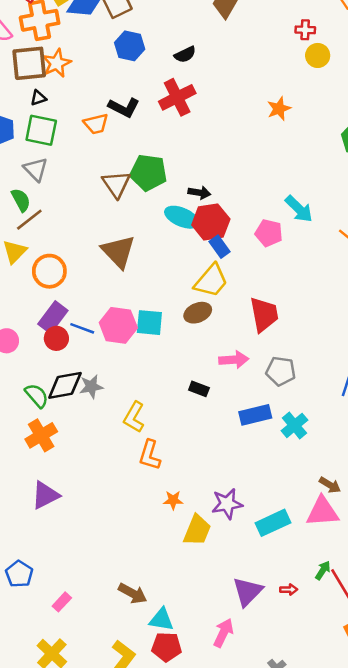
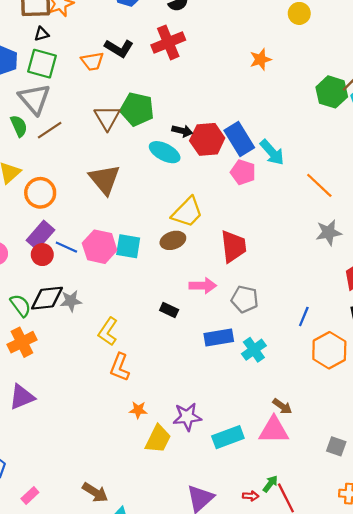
gray triangle: (36, 169) -> (34, 99), size x1.4
brown line: (29, 220) -> (50, 130), moved
red hexagon: (211, 222) -> (207, 139), moved
blue rectangle: (219, 247) -> (239, 139), moved, size x1.6
red arrow: (289, 590) -> (251, 496), moved

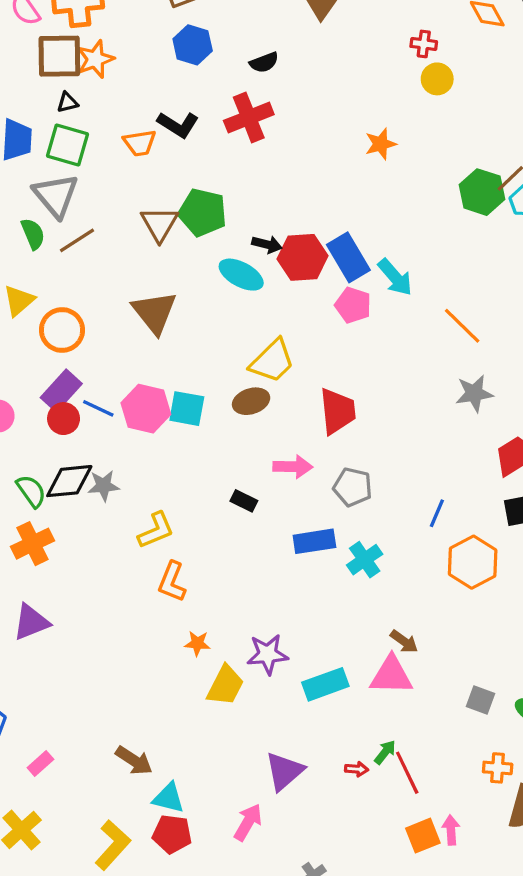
yellow L-shape: (108, 332) -> (156, 530), turned -148

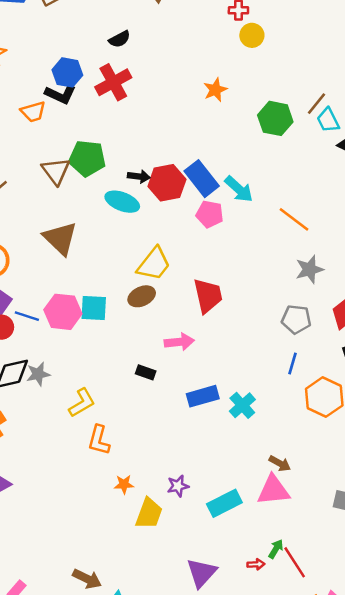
blue hexagon: (193, 45) -> (67, 72), moved
green hexagon: (482, 192) -> (275, 118), moved
gray pentagon: (353, 487) -> (296, 319), moved
purple star: (268, 654) -> (178, 486), size x0.7

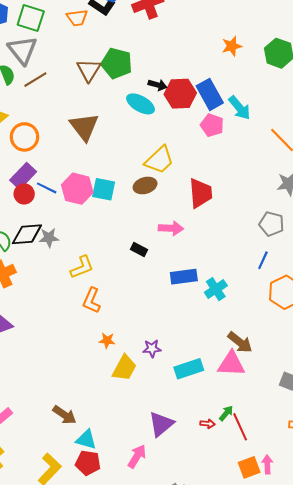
orange star: (215, 90) -> (232, 46), moved
brown arrow: (280, 463) -> (240, 342), size x1.4

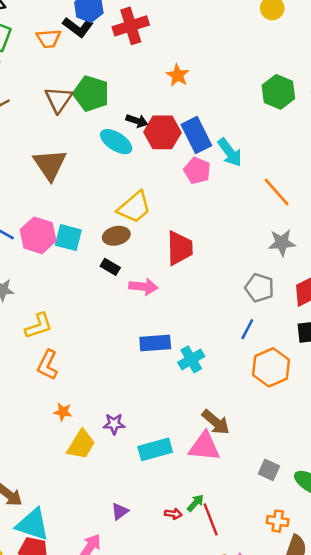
orange star: (232, 46) -> (178, 75), moved, turned -30
black rectangle: (139, 250) -> (110, 267), moved
purple triangle: (161, 424) -> (120, 511), size x0.6
cyan triangle: (86, 440) -> (33, 524), size x1.4

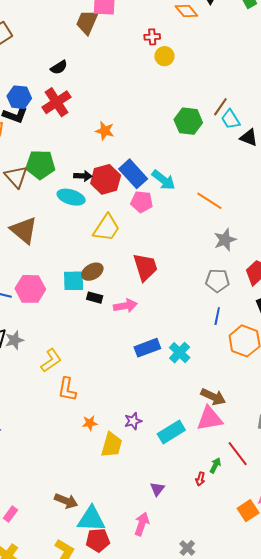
yellow trapezoid: (134, 207) -> (106, 228), moved
cyan square: (68, 238) -> (74, 281), moved
red arrow: (173, 514) -> (200, 479), turned 112
red line: (211, 519) -> (238, 454), moved

